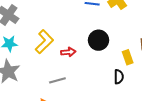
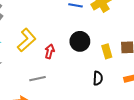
red arrow: (68, 52) -> (50, 51), turned -72
yellow rectangle: (128, 57) -> (107, 51), moved

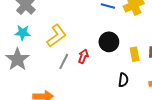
red arrow: (50, 51) -> (83, 56), moved
gray line: (38, 79) -> (64, 61), moved, turned -56

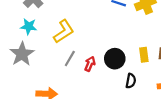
black circle: (109, 42) -> (115, 59), moved
red arrow: (83, 56) -> (90, 64), moved

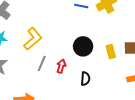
black circle: (115, 59) -> (83, 46), moved
black semicircle: (131, 81) -> (85, 79), moved

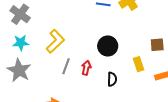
yellow rectangle: (111, 51) -> (139, 64), moved

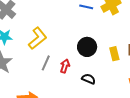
yellow rectangle: (139, 64) -> (114, 54), moved
black semicircle: (112, 79) -> (89, 79), turned -72

